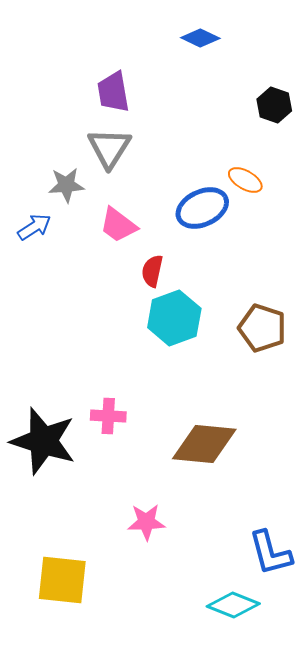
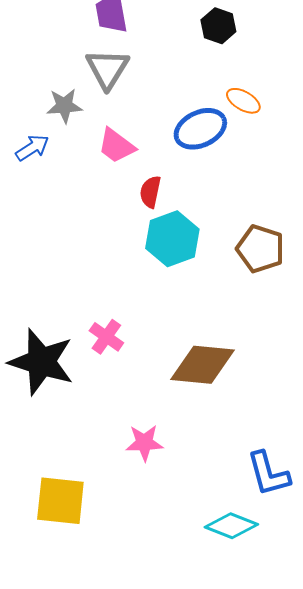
black hexagon: (274, 105) -> (218, 26), moved
pink cross: (108, 416) -> (106, 337), turned 32

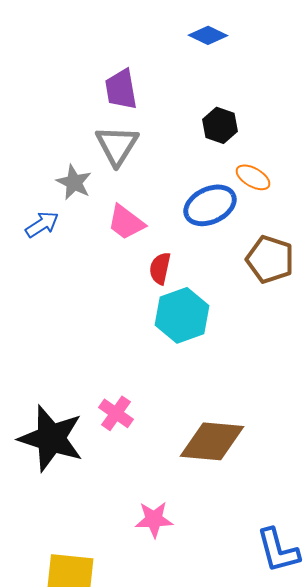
black hexagon: (218, 26) -> (220, 125), moved
gray star: (64, 106) -> (74, 182), turned 30
brown pentagon: (260, 249) -> (270, 259), moved

